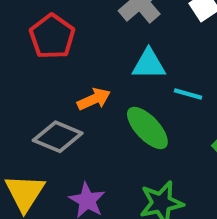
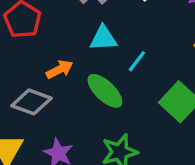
cyan line: (188, 94) -> (137, 61), turned -65

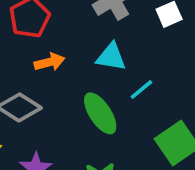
orange arrow: (60, 69) -> (49, 62), moved

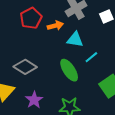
orange arrow: (49, 62) -> (55, 26), moved

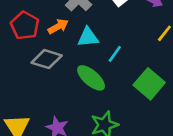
gray diamond: (25, 67) -> (47, 59), moved

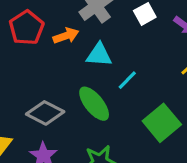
gray diamond: (47, 59) -> (45, 113), moved

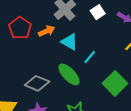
cyan triangle: (99, 55) -> (70, 42), turned 30

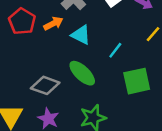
cyan line: (90, 57) -> (115, 50), moved
green square: (115, 83) -> (137, 81), turned 35

